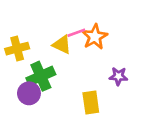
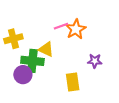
yellow triangle: (62, 45) -> (46, 49), moved
green cross: (41, 76) -> (32, 61), turned 30

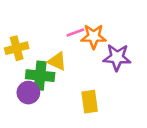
orange star: (76, 29) -> (94, 36), turned 30
purple star: (95, 61) -> (117, 57), moved, size x1.5

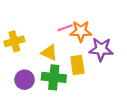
green cross: (40, 76) -> (54, 77), moved
yellow rectangle: (90, 102) -> (77, 65), moved

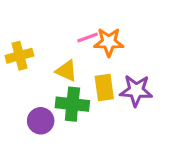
purple star: (101, 49) -> (136, 91), moved
purple circle: (25, 80) -> (41, 121), moved

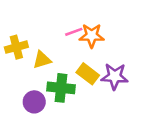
yellow triangle: (66, 71) -> (42, 60), moved, turned -42
yellow rectangle: (104, 87) -> (88, 74), turned -45

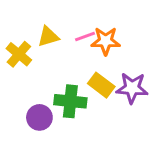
yellow cross: (16, 47) -> (19, 54), turned -35
yellow triangle: (42, 60) -> (48, 37), moved

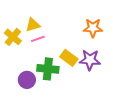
pink line: (85, 37) -> (38, 39), moved
orange star: (106, 41) -> (93, 28), moved

